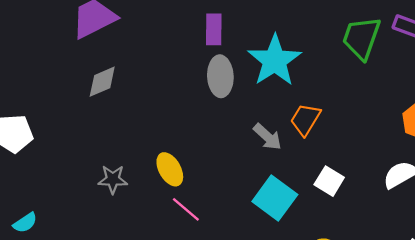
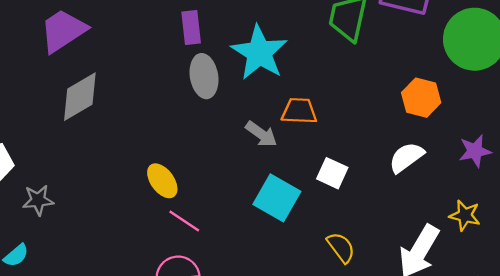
gray diamond: (102, 82) -> (80, 97), size x1.4
orange trapezoid: (305, 119) -> (299, 111), turned 68
gray star: (113, 179) -> (38, 200), moved

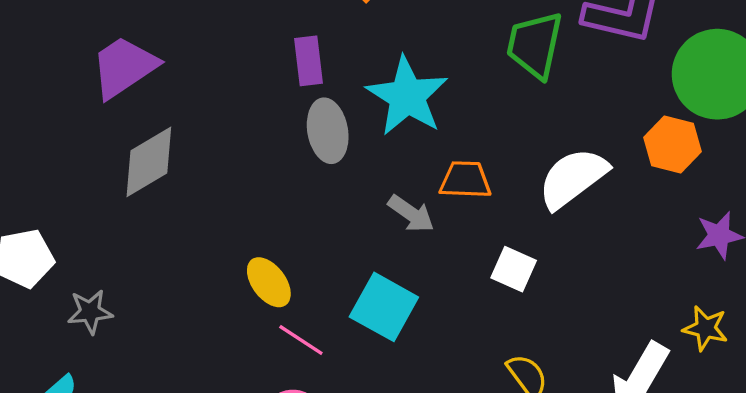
orange hexagon: (421, 98) -> (673, 145), moved
white semicircle: (406, 157) -> (573, 178), moved, size x1.4
cyan square: (277, 198) -> (384, 307), moved

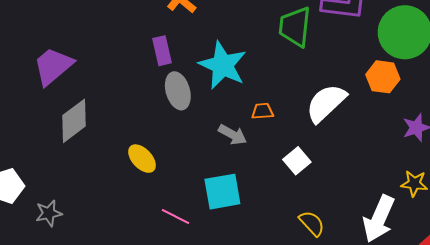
orange trapezoid: (465, 180) -> (263, 111), size x0.7
white square: (514, 269) -> (297, 161), turned 32
yellow ellipse: (269, 282) -> (142, 159), moved
cyan square: (384, 307) -> (222, 192), turned -33

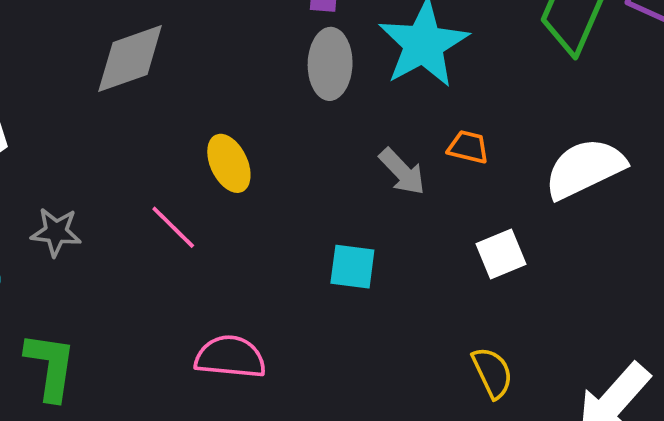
cyan square: (222, 192) -> (352, 267), size x0.7
gray star: (49, 213) -> (56, 232), moved
pink line: (175, 216) -> (173, 227), moved

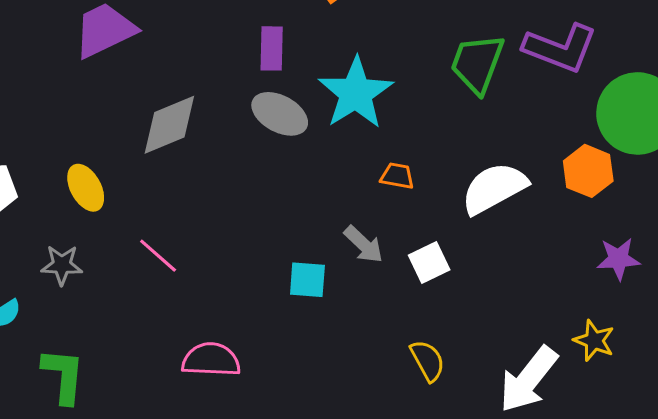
gray diamond: (130, 59) -> (169, 125), moved
gray ellipse: (330, 64) -> (280, 114), turned -60
yellow ellipse: (229, 163) -> (86, 188), moved
gray arrow: (402, 172) -> (364, 244), moved

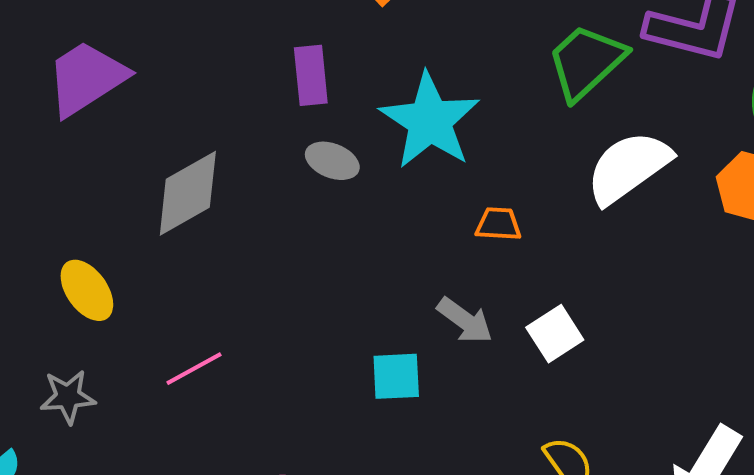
green trapezoid: (477, 63) -> (586, 62), turned 34
gray ellipse: (280, 114) -> (332, 161), size x0.7
white semicircle: (494, 188) -> (628, 167), moved
pink line: (158, 256) -> (194, 369), turned -63

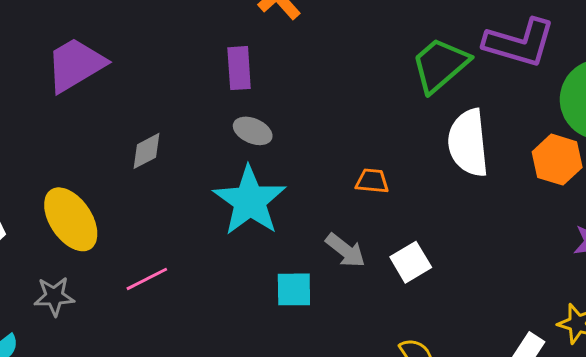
cyan star: (430, 121) -> (250, 201), moved
white semicircle: (628, 167) -> (468, 143), turned -62
gray diamond: (188, 193) -> (147, 151), size x0.6
yellow ellipse: (87, 290) -> (71, 219), size x1.4

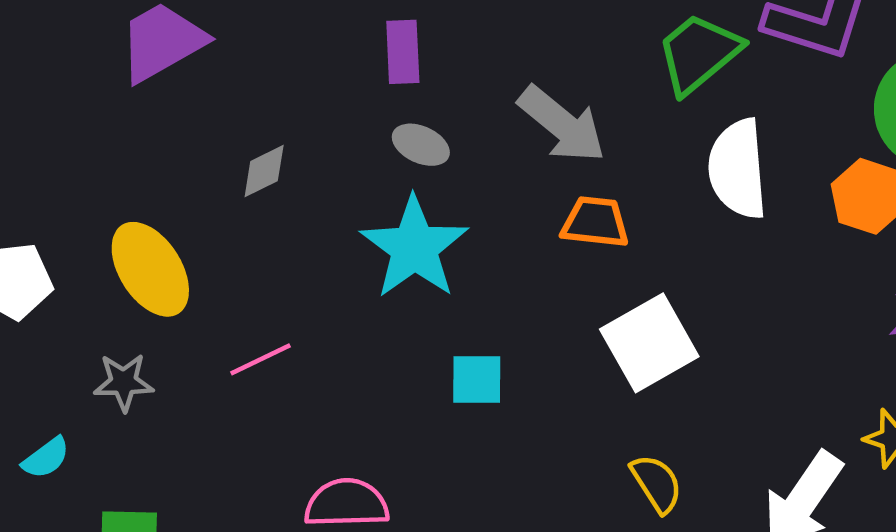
orange trapezoid: (372, 181) -> (595, 222), size x1.4
gray arrow: (345, 250) -> (562, 124), moved, size x1.5
white square: (411, 262) -> (649, 343), size x1.6

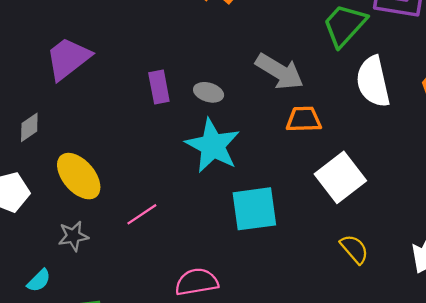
purple rectangle: (403, 52) -> (159, 87), moved
gray diamond: (264, 171) -> (29, 127), moved
cyan square: (477, 379) -> (254, 209), size x1.6

